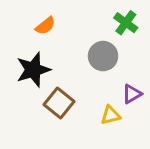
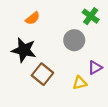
black star: (33, 70) -> (24, 50), turned 30

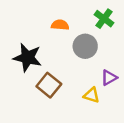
orange semicircle: (33, 18) -> (60, 25), moved, turned -136
yellow triangle: (80, 83) -> (91, 95), turned 32

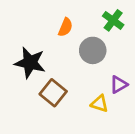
orange semicircle: (60, 25) -> (65, 27), turned 108

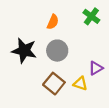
gray circle: (93, 50) -> (57, 51), moved
brown square: (53, 93) -> (54, 84), moved

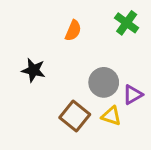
black star: (24, 51) -> (34, 70), size x0.7
gray circle: (57, 51) -> (104, 82), moved

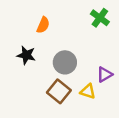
orange semicircle: (73, 31) -> (43, 25), moved
gray circle: (104, 82) -> (65, 62), moved

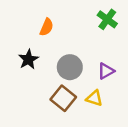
black star: (26, 55) -> (28, 59), turned 30
purple triangle: (105, 74) -> (106, 71), moved

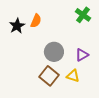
black star: (28, 59) -> (17, 26), moved

